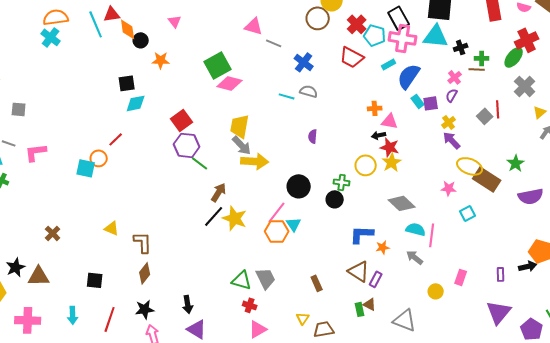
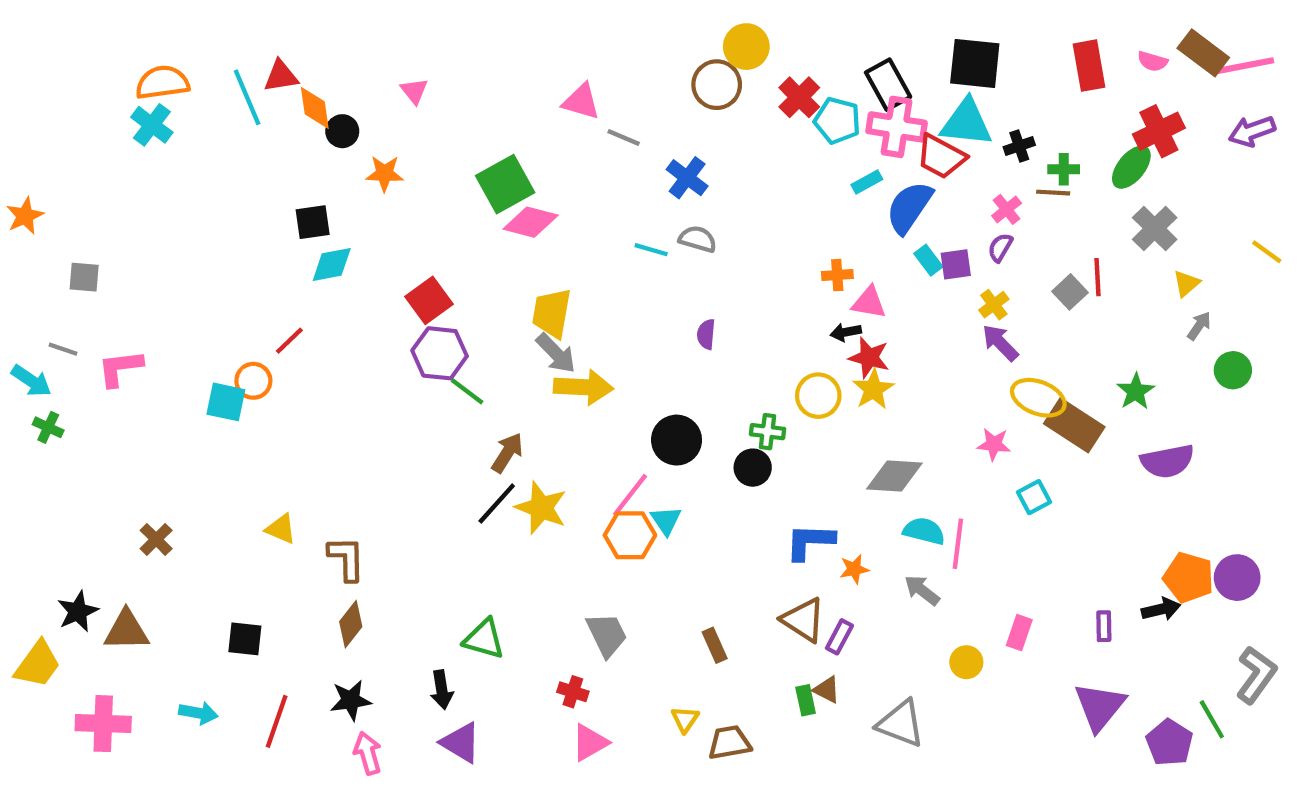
red trapezoid: (352, 57) -> (941, 157), moved
gray diamond: (402, 203) -> (894, 476), turned -40
green triangle: (242, 280) -> (484, 639), moved
cyan arrow: (73, 315) -> (198, 713), turned -78

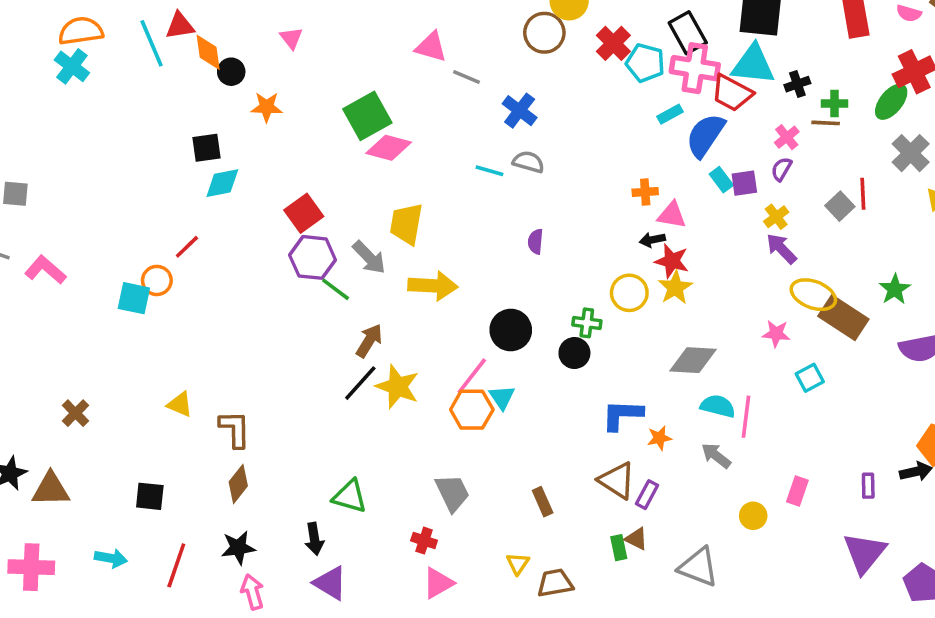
gray arrow: (556, 353) -> (369, 257), moved
pink L-shape: (120, 368) -> (45, 270), turned 48

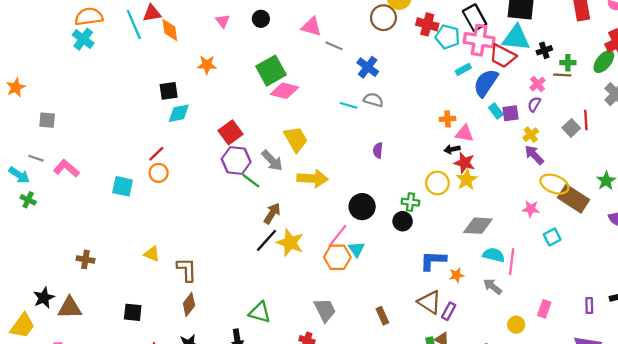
red cross: (613, 43) -> (427, 24), turned -30
black circle: (231, 72) -> (261, 19), moved
yellow trapezoid: (406, 224) -> (296, 139), turned 140
orange circle: (157, 280) -> (159, 173), moved
brown cross: (75, 413) -> (85, 259), turned -36

